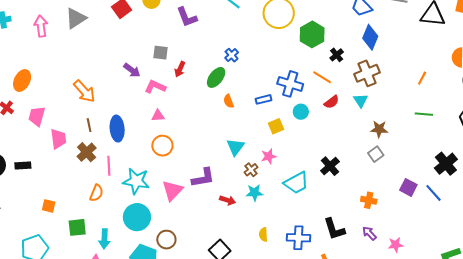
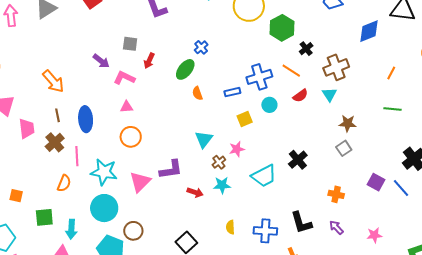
blue diamond: (370, 37) -> (369, 31), moved, turned 45
blue cross: (290, 84) -> (259, 77), turned -35
pink star: (396, 245) -> (374, 235), moved

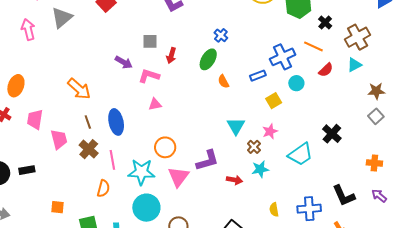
cyan triangle: (329, 94) -> (354, 65), turned 42
orange circle: (131, 137) -> (165, 147), moved

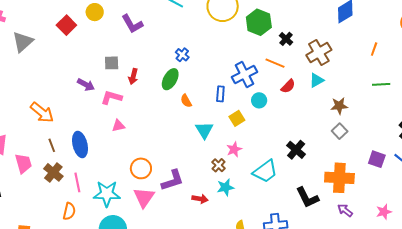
blue rectangle: (258, 76) -> (220, 94), turned -63
cyan triangle: (236, 126) -> (204, 130), moved
orange circle: (165, 147) -> (141, 168), moved
orange cross: (374, 163) -> (339, 178), size x1.8
black L-shape: (344, 196) -> (307, 198), moved

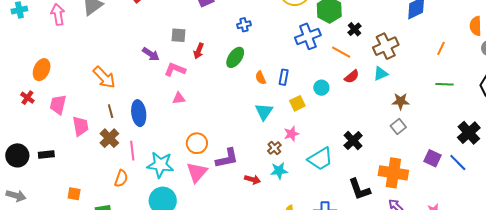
blue cross: (182, 55) -> (244, 25), moved, turned 32
blue cross: (244, 74) -> (308, 36), moved
orange semicircle: (186, 101) -> (261, 78), moved

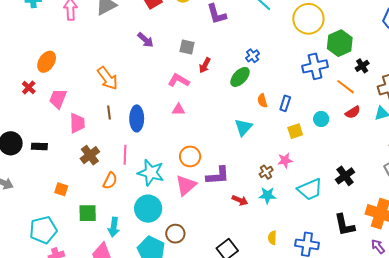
blue cross: (244, 25) -> (253, 56), moved, turned -32
purple arrow: (151, 54) -> (145, 40), moved
cyan triangle: (264, 112) -> (243, 127), moved
brown cross: (109, 138) -> (90, 155), moved

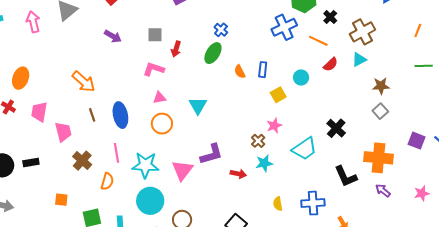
cyan triangle: (243, 127) -> (198, 106), moved
orange circle: (190, 156) -> (162, 124), moved

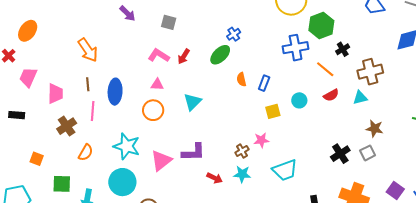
red arrow: (176, 49) -> (184, 56), moved
pink trapezoid: (39, 112) -> (28, 77), moved
black cross: (336, 128) -> (340, 154), moved
pink line: (116, 153) -> (93, 111), moved

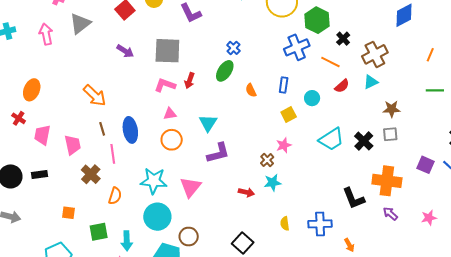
gray square: (169, 22) -> (167, 51), size x1.8
blue rectangle: (264, 83) -> (284, 85), moved
purple L-shape: (193, 152) -> (218, 153), moved
gray square: (368, 153) -> (390, 134), turned 35
cyan trapezoid: (285, 170) -> (331, 139), moved

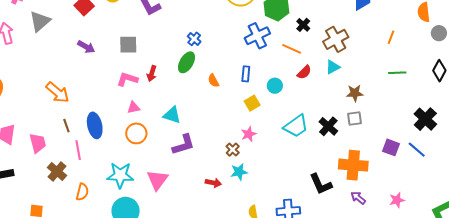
gray square: (167, 51) -> (128, 45), size x0.7
cyan triangle: (208, 123) -> (172, 115), turned -42

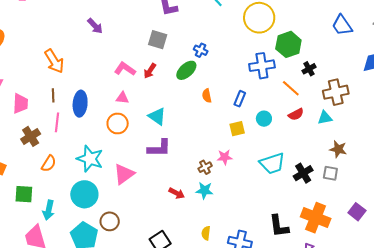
blue cross: (194, 39) -> (201, 50), turned -32
gray square: (128, 45) -> (158, 40), moved

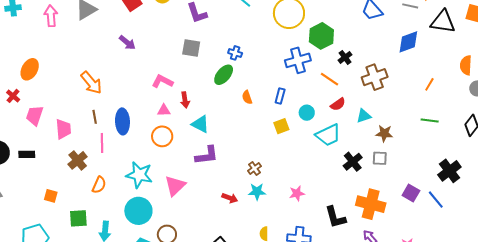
red arrow: (150, 71) -> (185, 100), moved, turned -35
cyan triangle: (325, 118) -> (364, 116), moved
pink star: (225, 157) -> (297, 193), moved
cyan trapezoid: (272, 163) -> (328, 135), moved

